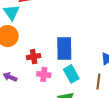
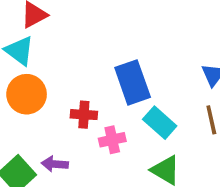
red cross: (34, 57) -> (84, 115), turned 32

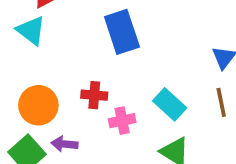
blue rectangle: (133, 82) -> (122, 32), moved
orange circle: (27, 94) -> (38, 105), moved

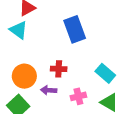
pink cross: (122, 121) -> (78, 96), moved
purple arrow: (64, 144) -> (49, 90), moved

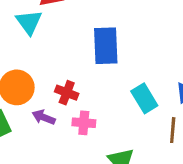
cyan rectangle: (105, 73) -> (144, 98), moved
pink cross: (78, 96) -> (84, 123), moved

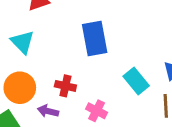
cyan triangle: (29, 22) -> (22, 42), moved
pink cross: (84, 123) -> (97, 111), moved, turned 30

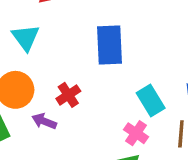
red cross: (65, 86) -> (68, 95), turned 36
pink cross: (97, 111) -> (136, 133), moved

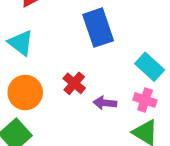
purple arrow: (44, 121) -> (105, 103), moved

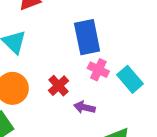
pink cross: (145, 100) -> (98, 70), moved

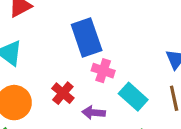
cyan rectangle: (130, 79) -> (133, 97), moved

